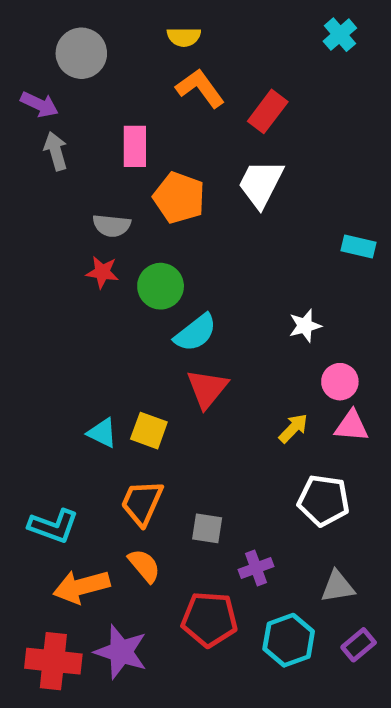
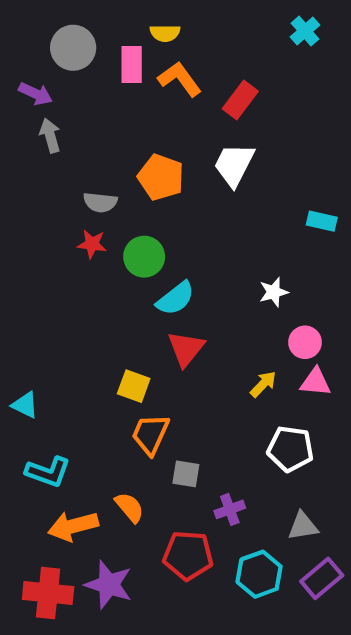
pink rectangle: (135, 146) -> (132, 64), moved
cyan triangle: (102, 433) -> (25, 405), moved
orange trapezoid: (142, 503) -> (150, 434), moved
purple rectangle: (359, 645) -> (322, 578), size x1.4

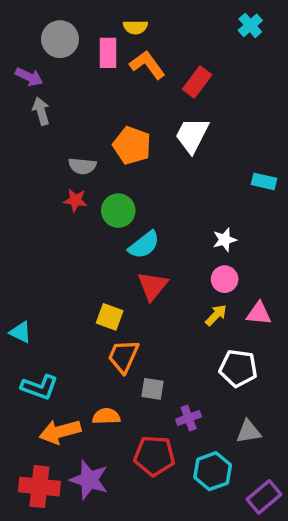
pink circle: (305, 342) -> (225, 279), moved
orange semicircle: (130, 507) -> (106, 416), turned -52
purple rectangle: (322, 578) -> (264, 497), moved

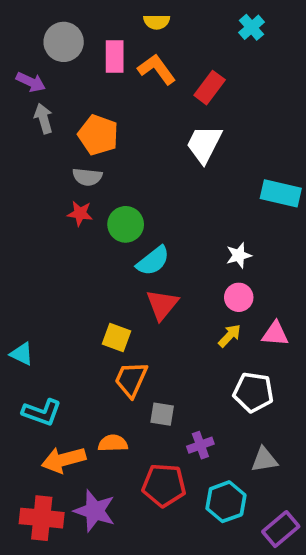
cyan cross: (250, 25) -> (252, 27), moved
yellow semicircle: (135, 27) -> (157, 22), moved
orange pentagon: (132, 145) -> (98, 135), moved
cyan rectangle: (264, 181) -> (281, 193), size x1.5

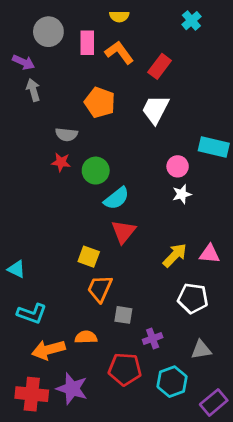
orange pentagon: (98, 135) -> (100, 102), moved
pink circle: (239, 297) -> (178, 166), moved
yellow arrow: (230, 336) -> (175, 255), size x1.4

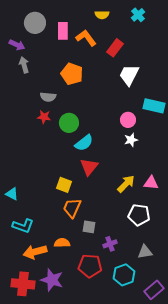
yellow semicircle: (119, 16) -> (102, 15), moved
white trapezoid: (155, 109) -> (129, 75), moved

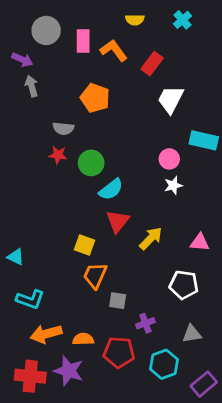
yellow arrow: (126, 184) -> (151, 238), moved
orange semicircle: (62, 243) -> (83, 339), moved

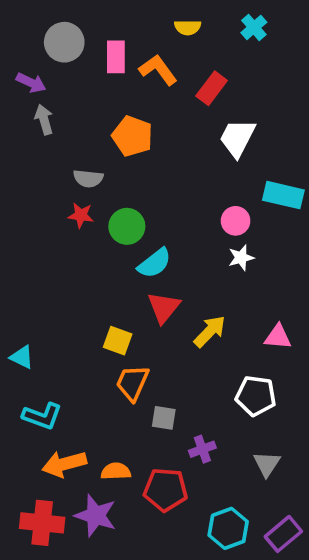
gray triangle: (192, 334) -> (267, 464), turned -48
cyan hexagon: (164, 364) -> (228, 528), moved

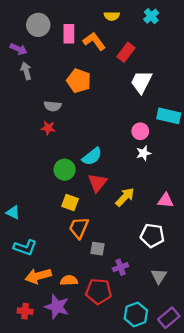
green circle: (127, 226) -> (65, 170), moved
red cross: (42, 523) -> (25, 311), size x0.6

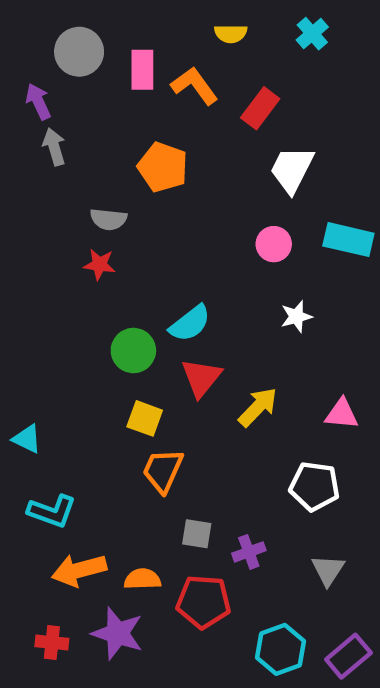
purple arrow: (19, 49) -> (38, 102), turned -140
pink circle: (140, 131) -> (274, 244), moved
gray square: (97, 249) -> (197, 534), moved

